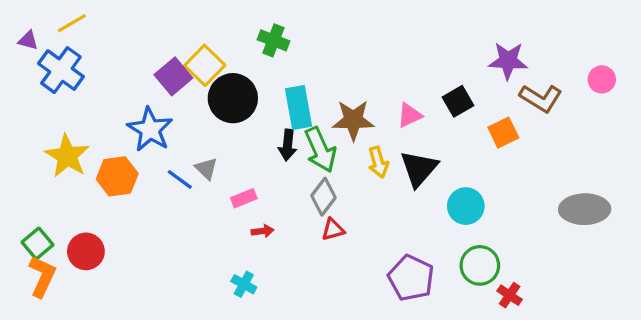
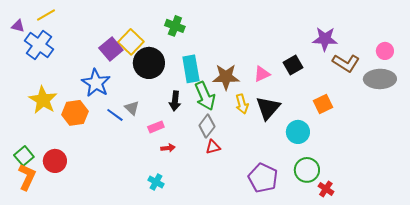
orange square: (503, 133) -> (323, 104), moved
black arrow: (288, 145) -> (175, 101), moved
gray ellipse: (585, 209) -> (380, 79), moved

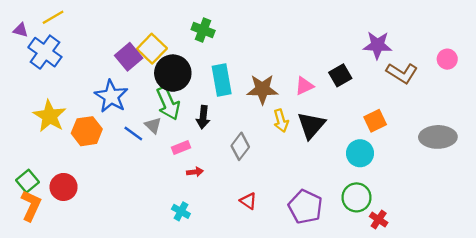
gray ellipse: (380, 79) -> (438, 137), moved
green arrow: (205, 96) -> (168, 103), moved
cyan circle: (298, 132) -> (360, 153), moved
red triangle: (213, 147) -> (248, 201), moved, turned 49

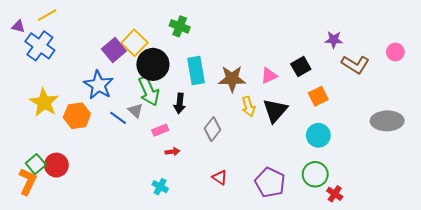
purple star: (377, 45) -> (334, 40), size x0.7
orange square: (375, 121) -> (318, 96), moved
green square: (27, 181) -> (36, 164), moved

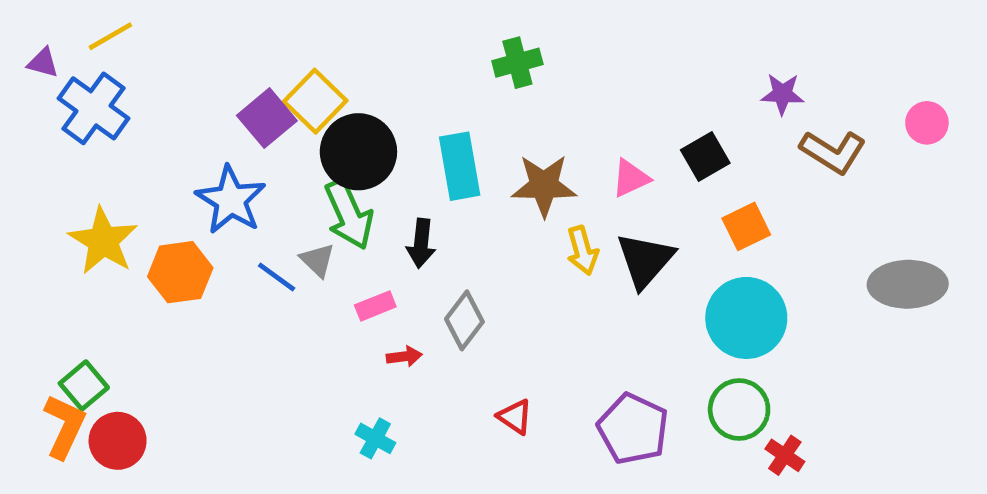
green cross: (180, 26) -> (517, 63), moved, turned -36
gray diamond: (212, 129) -> (464, 320), moved
cyan circle: (318, 135) -> (746, 318), size x1.4
red circle: (56, 165) -> (118, 441), moved

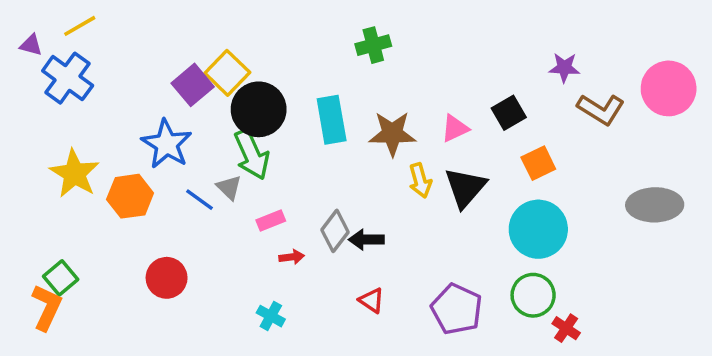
pink circle: (927, 123) -> (669, 88), size x1.8
black arrow: (421, 243) -> (366, 240), moved, turned 84
red circle: (118, 441) -> (167, 278), moved

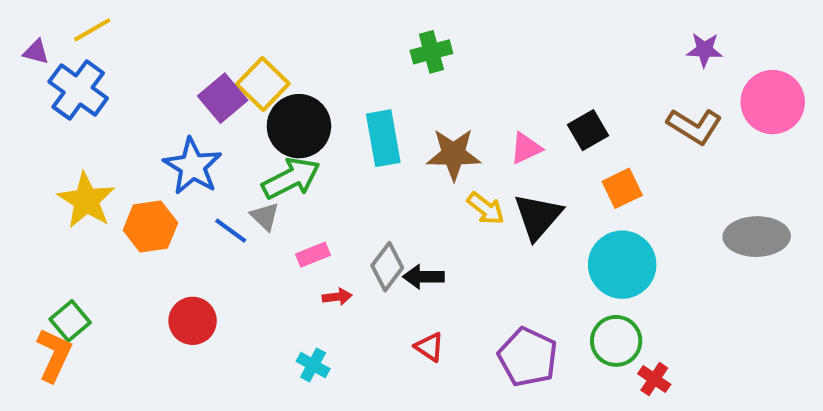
purple star: (564, 68) -> (704, 50), moved
green arrow: (252, 154) -> (291, 178), turned -93
yellow arrow: (420, 181) -> (486, 208), turned -36

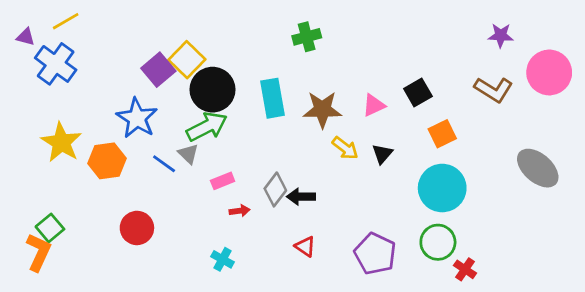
black triangle: (538, 216) -> (382, 154), size x0.6
gray ellipse: (757, 237) -> (538, 168), turned 42

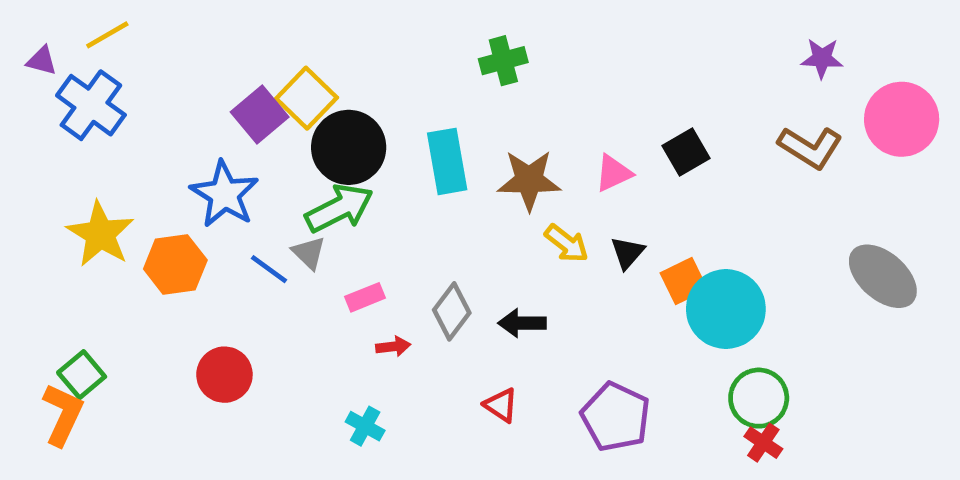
orange square: (442, 134) -> (684, 281), moved
black arrow: (301, 197) -> (522, 323), moved
green circle: (438, 242) -> (759, 398), moved

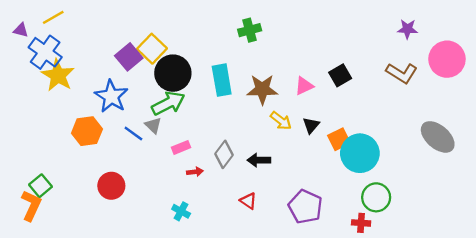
yellow star: (100, 234) -> (58, 75), moved
red cross: (763, 443) -> (361, 223), moved, turned -30

